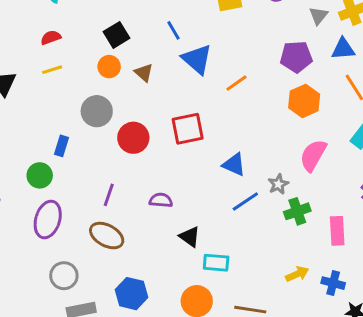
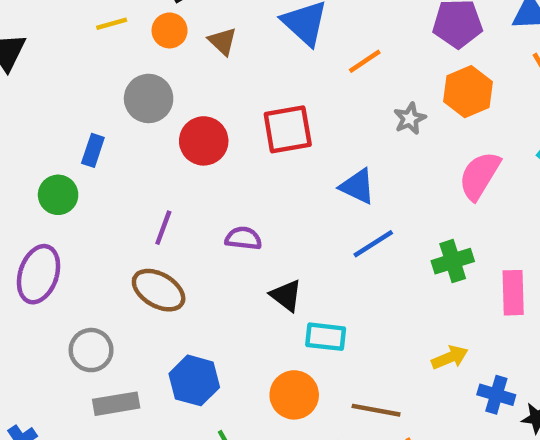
yellow line: (52, 70) -> (112, 24), moved
gray star: (278, 184) -> (410, 119), moved
purple ellipse: (48, 220) -> (38, 274), moved
blue cross: (333, 283) -> (496, 395), moved

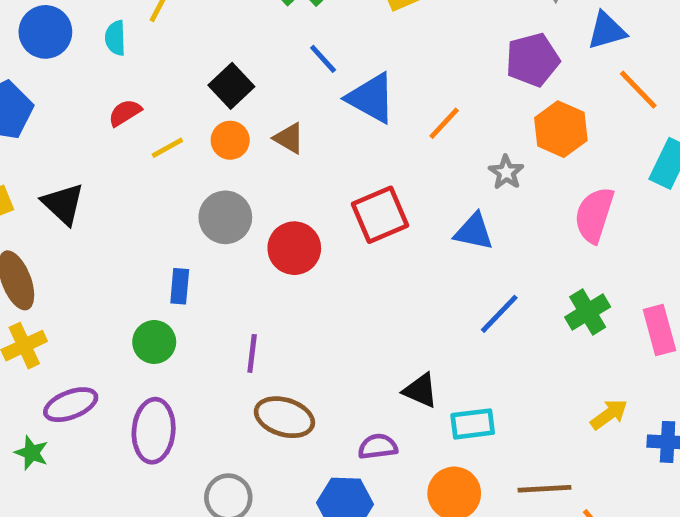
blue triangle: (357, 186) -> (474, 232), moved
purple line: (163, 228) -> (252, 353), moved
purple semicircle: (243, 238) -> (378, 447), moved

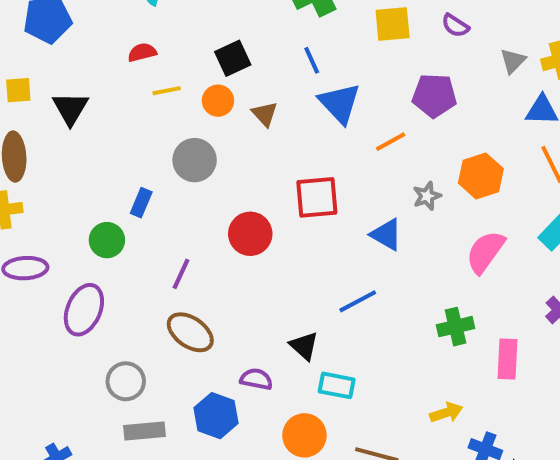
purple pentagon: (532, 60) -> (434, 96), moved
red circle: (294, 248) -> (250, 234), moved
blue line: (499, 314) -> (358, 301), moved

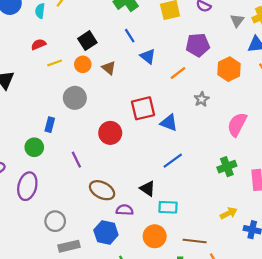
blue triangle: (340, 103) -> (148, 56), size x0.7
orange hexagon: (481, 176) -> (229, 69), moved
blue triangle: (386, 235) -> (169, 123), moved
purple line: (181, 274) -> (76, 160), turned -42
brown ellipse: (190, 332) -> (102, 190), moved

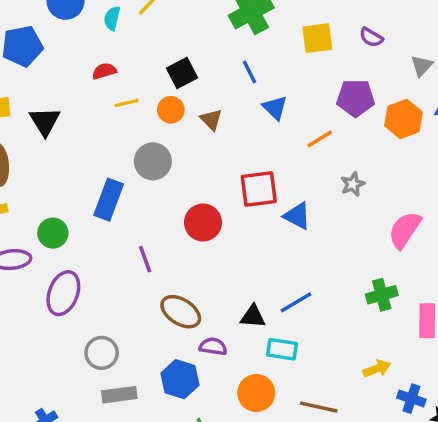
orange hexagon: (229, 69) -> (403, 119), moved
blue rectangle: (50, 125) -> (109, 200), size x1.6
green circle: (34, 147) -> (53, 233), moved
blue line: (173, 161) -> (296, 302), moved
black triangle: (148, 189) -> (253, 316), turned -35

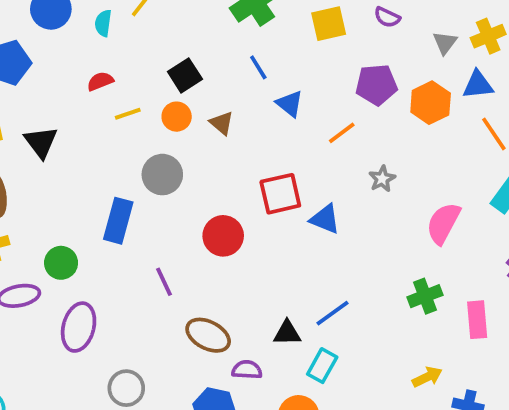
cyan rectangle: (282, 349) -> (322, 366), turned -64

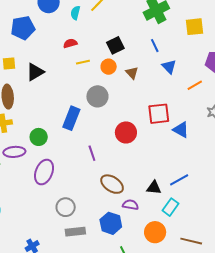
black triangle: (41, 142) -> (35, 72), turned 30

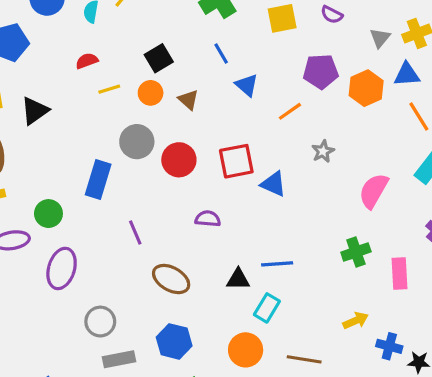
red circle: (126, 132) -> (179, 160), moved
blue line: (179, 180) -> (277, 264), turned 30
purple semicircle: (130, 205) -> (208, 219), moved

